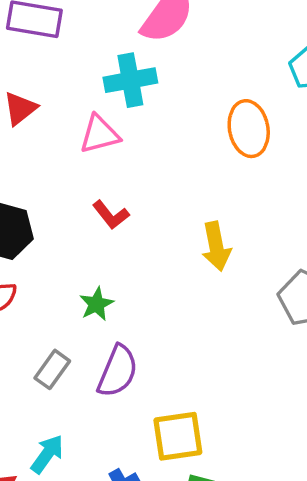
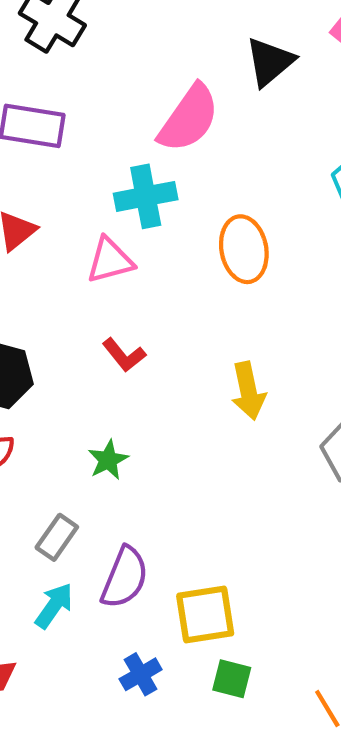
orange ellipse: (249, 129) -> (244, 249), moved
purple semicircle: (118, 371) -> (125, 578), moved
cyan arrow: (47, 454) -> (54, 606), moved

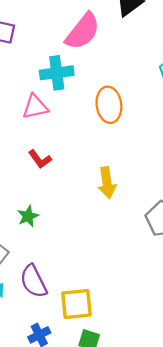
purple semicircle: (125, 578) -> (33, 281), turned 128

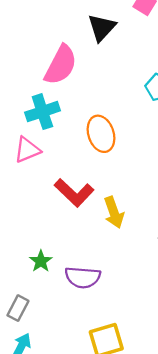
red L-shape: (40, 159) -> (74, 193), moved, size x1.6
purple semicircle: (33, 281) -> (83, 277), moved, turned -48

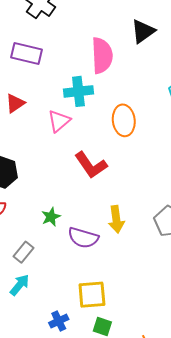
pink semicircle: (61, 65) -> (102, 56), turned -42
pink triangle: (27, 150) -> (59, 121), turned -30
yellow arrow: (114, 212) -> (116, 219), moved

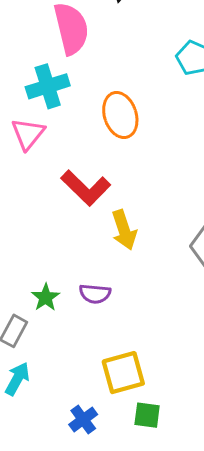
green star: (51, 217) -> (46, 297), moved
yellow arrow: (116, 219) -> (124, 230), moved
purple semicircle: (83, 238) -> (95, 294), size x0.7

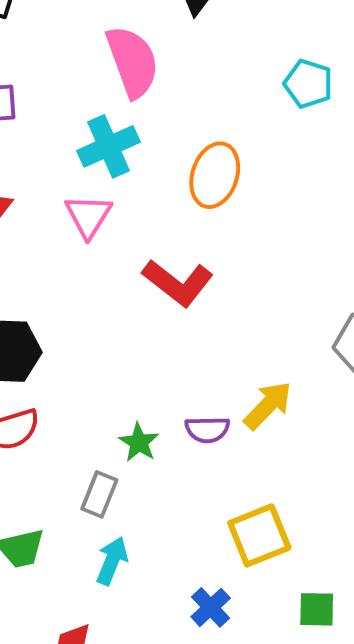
orange ellipse: (120, 115) -> (215, 175), turned 42
yellow arrow: (124, 230) -> (268, 405), moved, turned -111
green square: (147, 415) -> (317, 609), moved

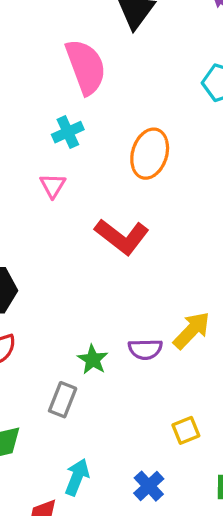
cyan cross: (108, 146) -> (68, 132), size x0.7
pink triangle: (88, 216) -> (53, 186), size x0.7
yellow square: (259, 535) -> (186, 430), size x0.6
cyan arrow: (112, 561) -> (77, 477), moved

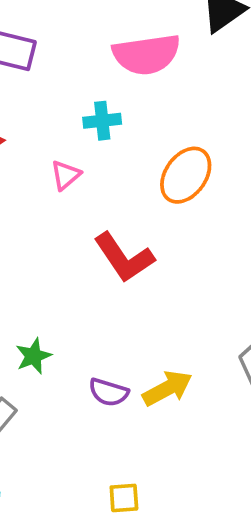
pink semicircle: (86, 67) -> (146, 54), turned 84
green star: (93, 360) -> (33, 356), moved

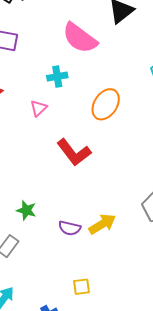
pink semicircle: (146, 54) -> (80, 38), turned 48
green star: (33, 356) -> (26, 210), turned -30

